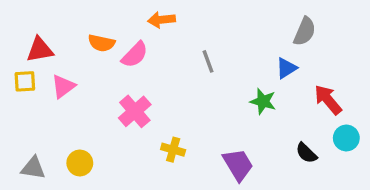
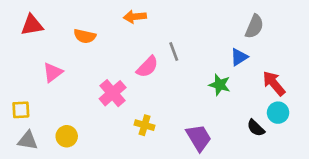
red triangle: (40, 50) -> (32, 25), moved
pink semicircle: (135, 55) -> (147, 67), moved
yellow square: (25, 81) -> (21, 110), moved
cyan circle: (346, 138) -> (278, 113), moved

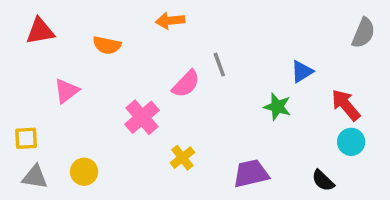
gray semicircle: (254, 26) -> (363, 33), moved
yellow cross: (145, 125) -> (182, 158), turned 36
black semicircle: (256, 128) -> (323, 181), moved
purple trapezoid: (199, 138) -> (251, 173), turned -72

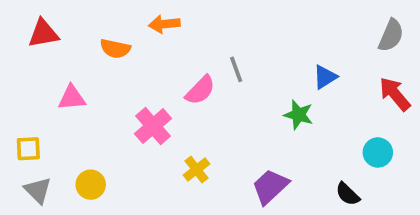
orange arrow: (170, 21) -> (164, 24), moved
pink triangle: (66, 91) -> (72, 98), turned 32
red arrow: (346, 105) -> (395, 94), moved
purple trapezoid: (251, 173) -> (270, 187), turned -30
gray triangle: (35, 177) -> (38, 190), turned 36

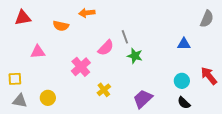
blue triangle: (325, 77) -> (184, 44), moved, turned 32
red arrow: (395, 94) -> (209, 76), moved
green star: (298, 115) -> (135, 56), moved
cyan circle: (378, 152) -> (182, 81), moved
gray triangle: (38, 190) -> (20, 101), turned -35

